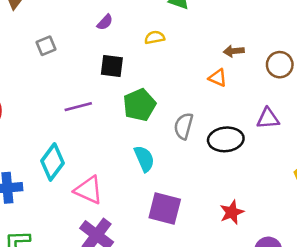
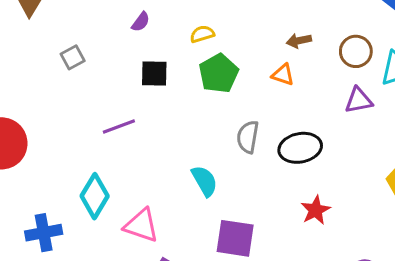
green pentagon: (139, 105) -> (219, 73), moved
purple triangle: (268, 118) -> (359, 100), moved
red star: (232, 212) -> (316, 210), moved

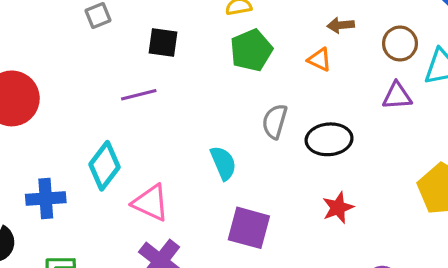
black square: (154, 74) -> (163, 43), moved

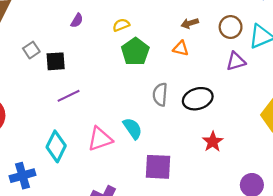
black square: (163, 43) -> (56, 61), moved
pink triangle: (151, 203) -> (100, 139), moved, turned -32

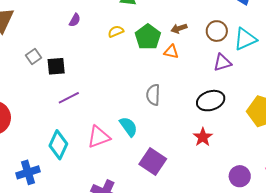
purple semicircle: (77, 21) -> (75, 20), moved
green pentagon: (135, 52) -> (148, 37), moved
black ellipse: (198, 99) -> (211, 101), moved
purple square: (158, 167) -> (153, 161), turned 32

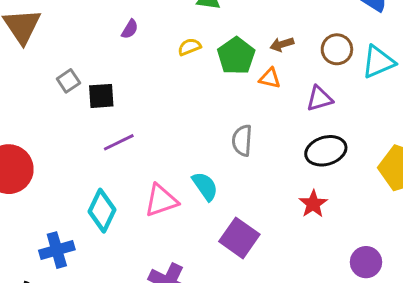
purple triangle: (222, 63) -> (319, 99), moved

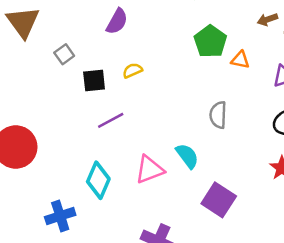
purple semicircle: (130, 29) -> (117, 21), size x1.5
brown arrow: (282, 44) -> (267, 20), moved
yellow semicircle: (189, 47) -> (132, 71), moved
gray square: (68, 81) -> (64, 54), moved

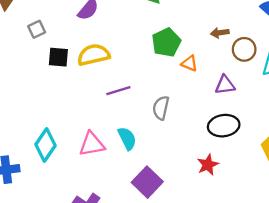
yellow semicircle: (132, 71) -> (94, 55), size x1.8
purple line: (111, 120) -> (118, 91), moved

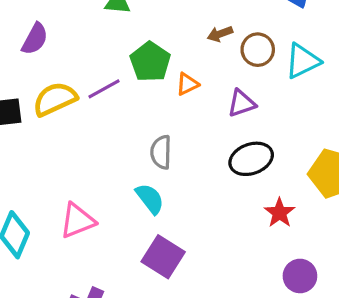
orange triangle: (189, 63) -> (187, 84), turned -36
purple line: (118, 91) -> (104, 89), moved
cyan semicircle: (127, 138) -> (150, 199), moved
red star: (208, 165) -> (280, 213), moved

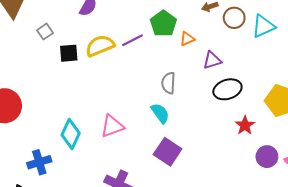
purple triangle: (242, 103) -> (212, 60), moved
purple circle: (300, 276) -> (267, 157), moved

